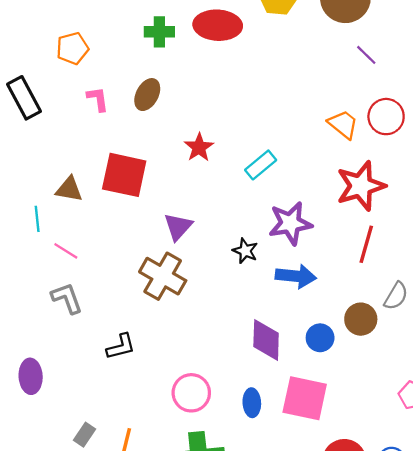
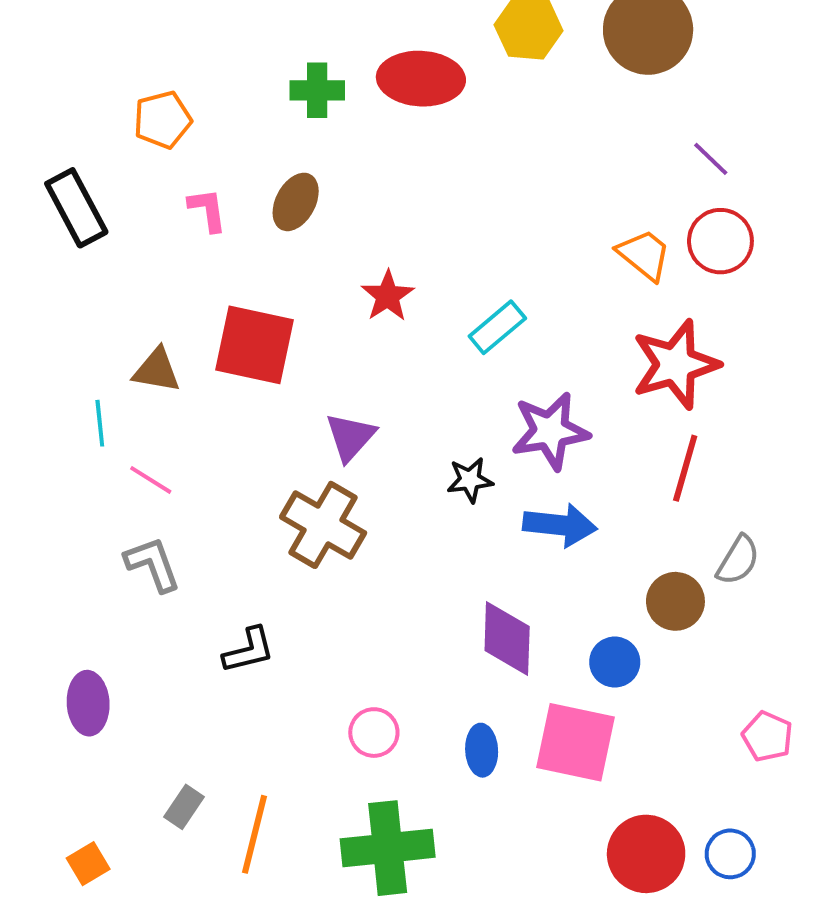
purple line: (366, 55) -> (711, 159), moved
black star: (245, 251) -> (470, 480), turned -30
blue circle: (320, 338) -> (615, 662), moved
pink circle: (191, 393) -> (374, 733), size x0.7

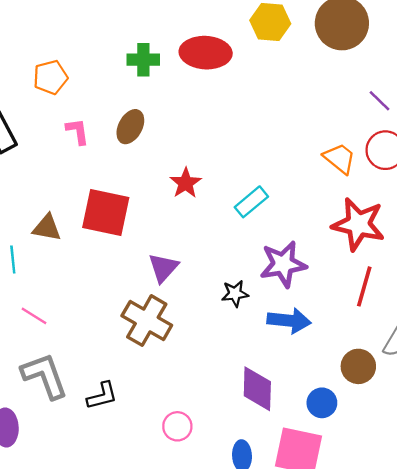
red star: (675, 364) -> (358, 224), turned 30
pink line: (151, 480) -> (34, 316), moved
gray L-shape: (153, 564) -> (45, 376), moved, size x1.4
pink circle: (374, 733) -> (177, 426), moved

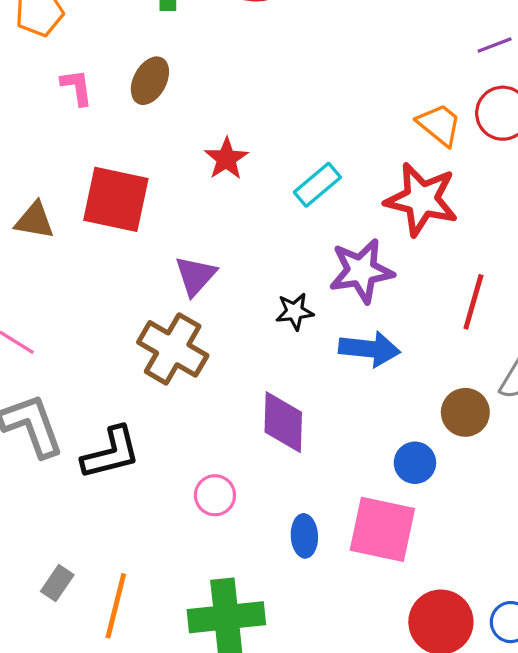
purple line: (380, 101) -> (495, 45), turned -65
red star: (358, 224) -> (421, 199), moved
purple diamond: (257, 389) -> (283, 422), moved
black L-shape: (102, 396) -> (111, 453), size x1.4

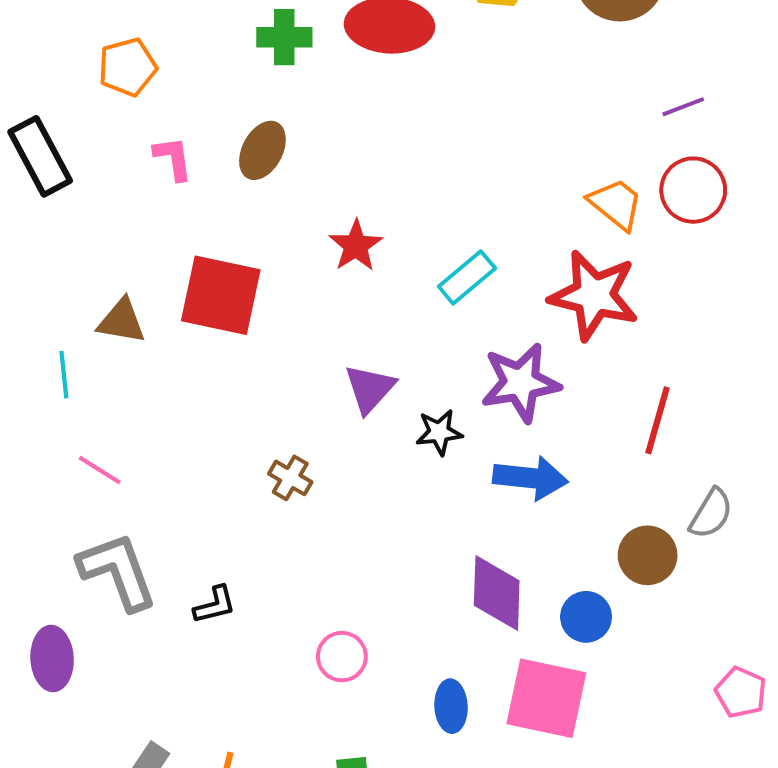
purple triangle: (195, 276) -> (370, 389), moved
brown cross: (173, 349) -> (290, 478), size x0.5
purple diamond: (283, 422) -> (497, 593), moved
black L-shape: (111, 453) -> (215, 605), size x0.6

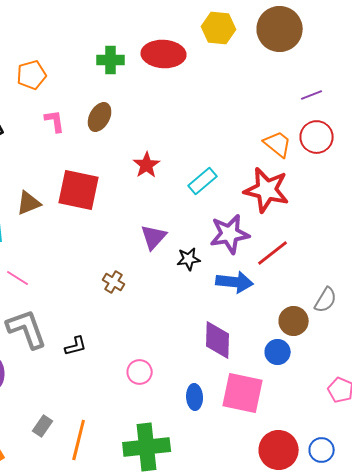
brown triangle: (122, 321) -> (29, 203), turned -32
red line: (657, 420) -> (273, 253), moved, turned 36
blue circle: (586, 617) -> (278, 352), moved

